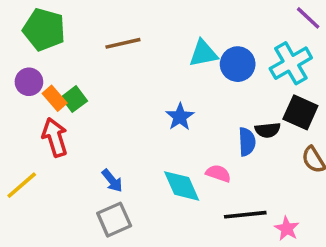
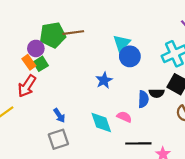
green pentagon: (44, 30) -> (53, 35), moved, turned -30
cyan triangle: (203, 53) -> (122, 43), turned -42
blue circle: (238, 64) -> (130, 56), moved
purple circle: (29, 82) -> (36, 48), moved
red arrow: (55, 137) -> (27, 86), turned -135

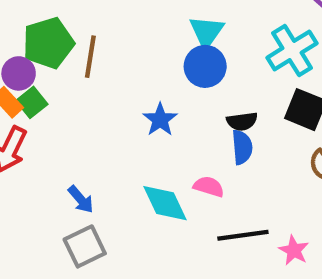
brown line: (73, 33) -> (90, 57), moved, turned -66
cyan triangle: (122, 43) -> (207, 32), moved
black semicircle: (157, 93) -> (242, 121), moved

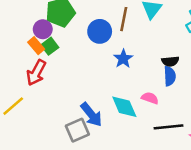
brown line: (90, 57) -> (124, 19), moved
blue circle: (205, 66) -> (100, 31), moved
blue arrow: (81, 199) -> (91, 115), moved, size x1.5

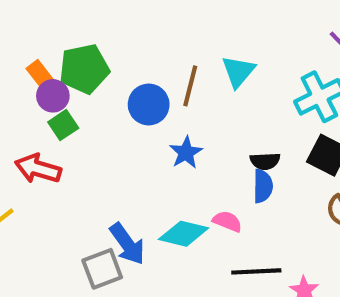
orange rectangle: (36, 46) -> (40, 75), moved
red arrow: (36, 73) -> (38, 169), turned 75
cyan diamond: (124, 107) -> (184, 234), turned -56

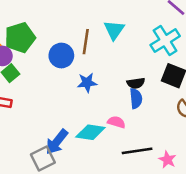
blue star: (186, 153) -> (87, 83), turned 30
blue arrow: (127, 244) -> (57, 142), turned 80

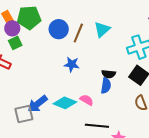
blue circle: (61, 55) -> (59, 29), moved

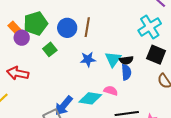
cyan triangle: (102, 29) -> (113, 59), moved
green square: (15, 43) -> (50, 49), moved

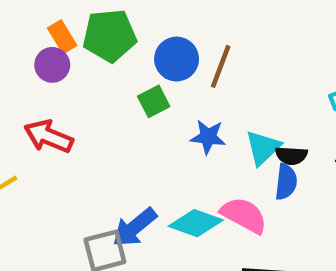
purple circle: (22, 38) -> (52, 65), moved
green square: (50, 49) -> (154, 101), moved
pink semicircle: (111, 91) -> (244, 215), size x1.5

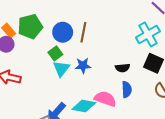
cyan triangle: (263, 148) -> (61, 69), moved
blue semicircle: (286, 182) -> (127, 89), moved

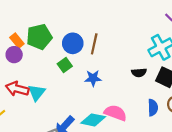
black semicircle: (123, 68) -> (139, 73), moved
cyan triangle: (61, 69) -> (37, 93), moved
blue semicircle: (127, 89) -> (153, 108), moved

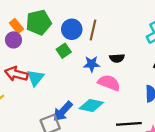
black semicircle: (139, 73) -> (117, 58), moved
pink semicircle: (115, 113) -> (109, 83), moved

